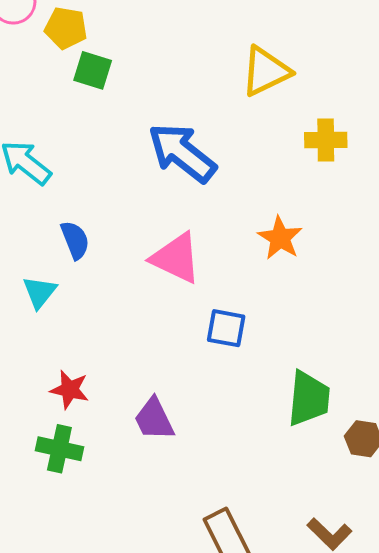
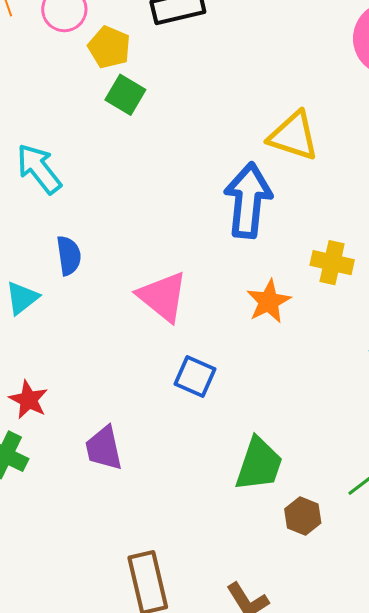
yellow triangle: (266, 71) -> (294, 136), turned 30
yellow cross: (326, 140) -> (332, 263), moved
blue arrow: (182, 153) -> (248, 200), moved, turned 44

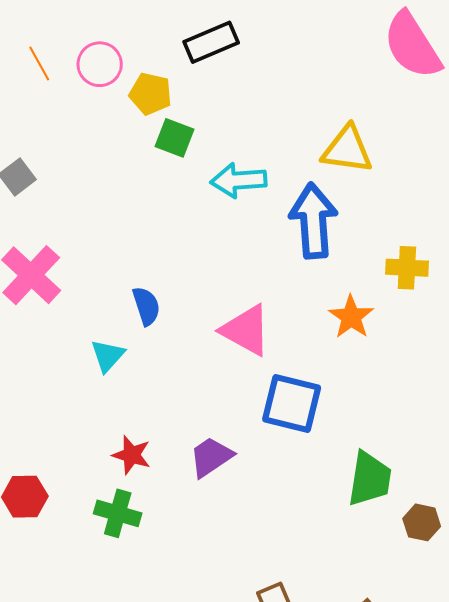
cyan arrow: (39, 169) -> (239, 180), moved, turned -46
blue square: (195, 377) -> (292, 403), size x1.5
purple trapezoid: (104, 448) -> (211, 457), moved, turned 78

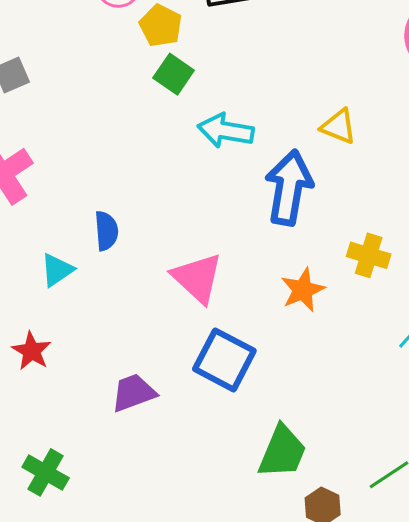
yellow triangle: (347, 150) -> (339, 126), size x0.7
red star: (132, 455) -> (32, 351), moved
green cross: (118, 513) -> (46, 472), moved

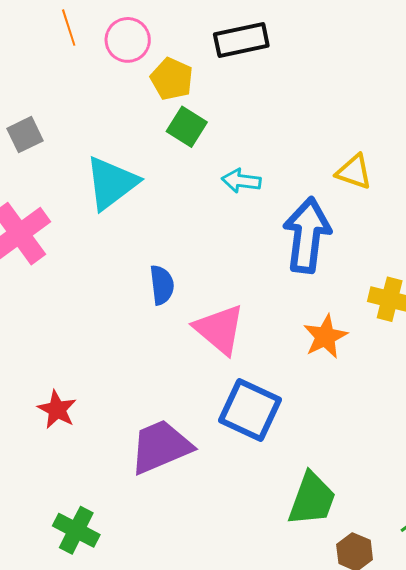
cyan arrow: (226, 131) -> (241, 181), size x0.7
blue semicircle: (106, 231) -> (162, 285), moved
cyan triangle: (57, 270) -> (111, 183), moved, size x1.6
purple trapezoid: (133, 393) -> (161, 447), size x1.4

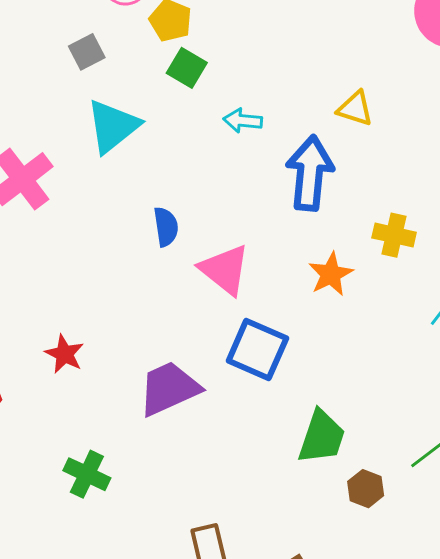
gray square: (25, 135) -> (87, 52), moved

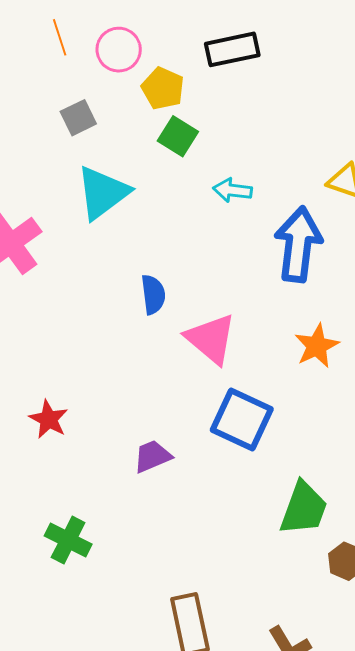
purple trapezoid: (169, 389) -> (152, 456), size x0.6

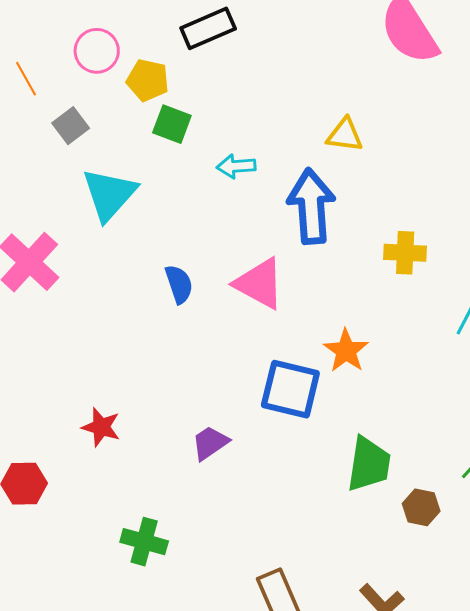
orange line: (60, 37) -> (26, 79), moved
pink triangle: (211, 339) -> (259, 284), moved
orange star: (317, 346) -> (346, 351), moved

